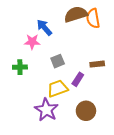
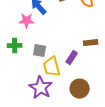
gray square: (58, 61) -> (40, 51), moved, turned 32
yellow trapezoid: (58, 88) -> (52, 67), turned -85

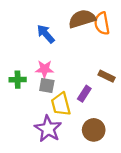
pink star: (27, 21) -> (45, 69), moved
brown rectangle: (91, 43) -> (107, 76), turned 32

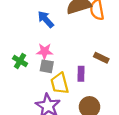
green cross: (18, 80) -> (20, 61), turned 32
purple rectangle: (84, 94) -> (81, 74), turned -32

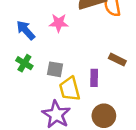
blue arrow: (46, 19) -> (26, 30), moved
pink star: (45, 51) -> (59, 23), moved

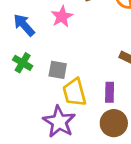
pink star: (59, 23) -> (62, 17), turned -30
purple rectangle: (94, 78) -> (110, 92), moved

